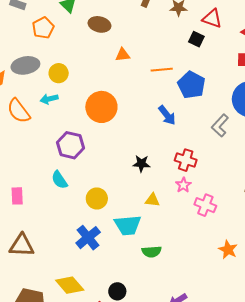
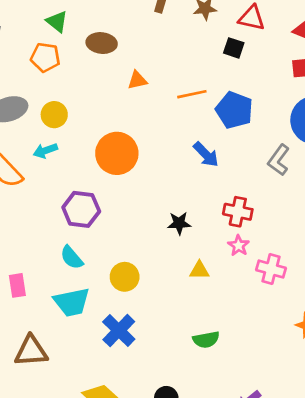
orange pentagon: (43, 28) -> (45, 57), moved, turned -30
cyan trapezoid: (128, 225) -> (72, 302), moved

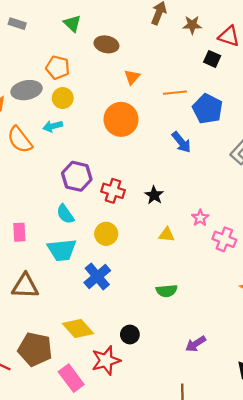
orange pentagon: (45, 57) -> (58, 67), moved
orange triangle: (137, 80) -> (132, 77), turned -42
orange circle: (117, 153) -> (121, 119), moved
red cross: (238, 212) -> (113, 191), moved
black star: (179, 223) -> (154, 195), turned 30

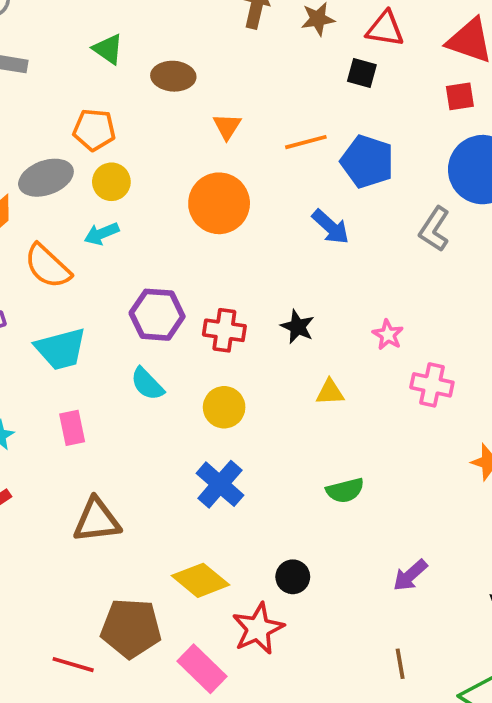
pink star: (200, 218) -> (388, 335), moved
cyan trapezoid: (62, 250) -> (61, 349), moved

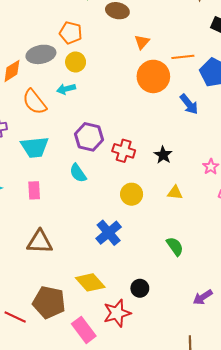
orange circle: (219, 203) -> (153, 76), moved
yellow circle: (224, 407) -> (132, 194), moved
green semicircle: (345, 490) -> (175, 246), turned -120

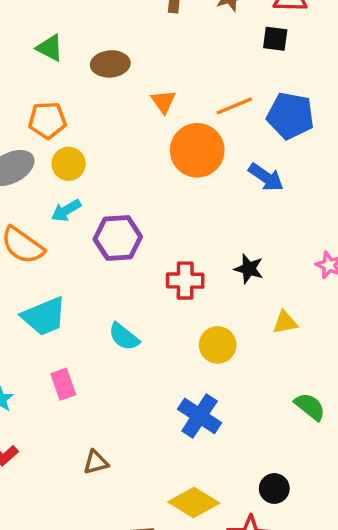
purple hexagon: (89, 137) -> (118, 238), moved
brown triangle: (40, 242) -> (96, 462), size x0.6

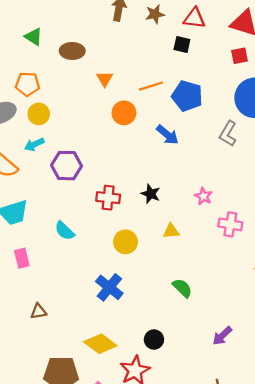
orange circle: (197, 150) -> (124, 113), size x0.7

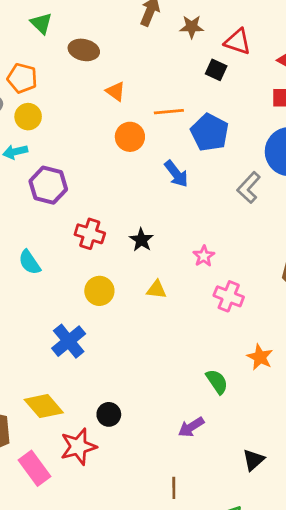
orange triangle: (105, 79) -> (116, 91), turned -36
green semicircle: (182, 288) -> (217, 382), moved

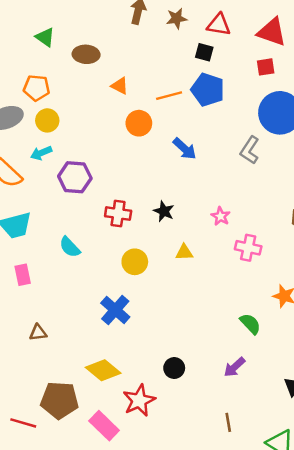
blue pentagon: (210, 132) -> (208, 90), moved
black circle: (109, 414) -> (174, 368), moved

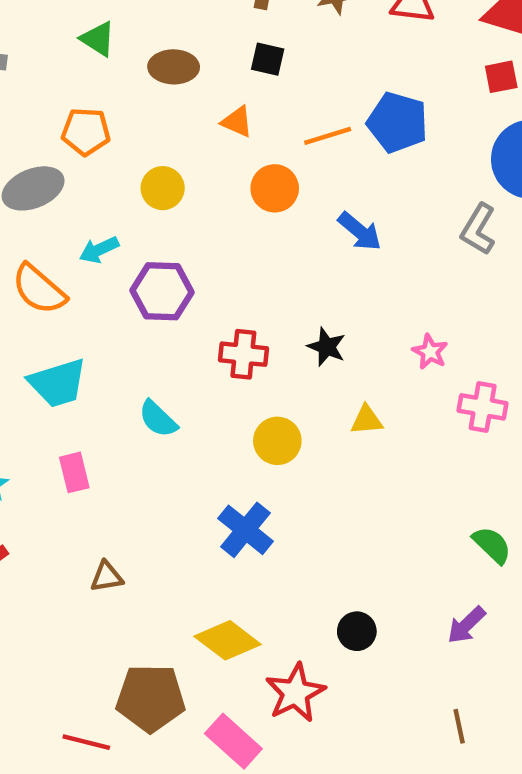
black square: (204, 52) -> (268, 59), moved
yellow circle: (47, 120) -> (163, 188), moved

